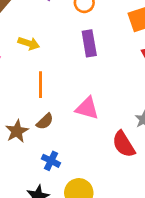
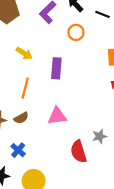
purple rectangle: (89, 43) -> (56, 68), moved
pink triangle: (87, 108) -> (57, 116), turned -36

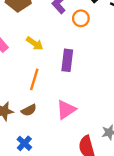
orange circle: (76, 32) -> (81, 18), moved
pink triangle: (57, 116) -> (66, 110), turned -30

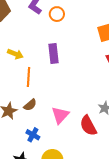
yellow arrow: (35, 43) -> (15, 54), moved
pink triangle: (66, 110) -> (60, 115), moved

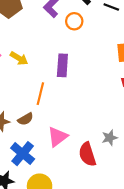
orange line: (29, 77) -> (40, 94), moved
blue cross: (33, 135) -> (23, 154), size x1.5

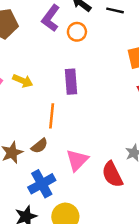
blue cross: (23, 154) -> (42, 184), turned 30

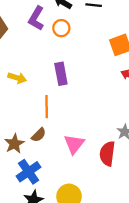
red semicircle: (112, 174) -> (107, 154), turned 40
blue cross: (42, 184) -> (29, 172), moved

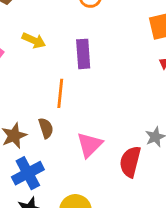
yellow arrow: (17, 78) -> (34, 40), moved
brown semicircle: (39, 135) -> (46, 128), turned -70

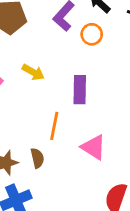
pink triangle: (90, 145) -> (93, 147), moved, turned -48

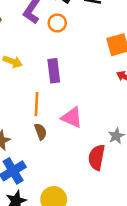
brown semicircle: (37, 158) -> (41, 132), moved

